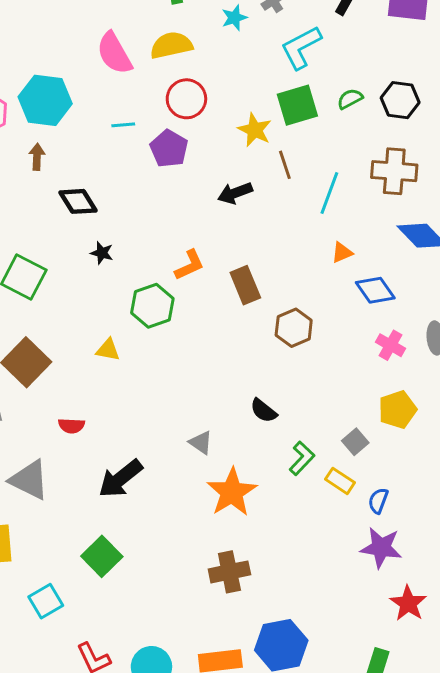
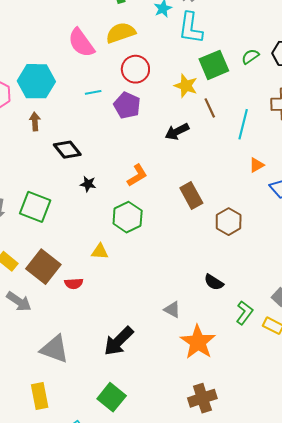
cyan L-shape: (301, 47) -> (191, 28), moved, turned -48
orange L-shape: (190, 265) -> (137, 175), moved
red semicircle: (71, 426) -> (74, 284), moved

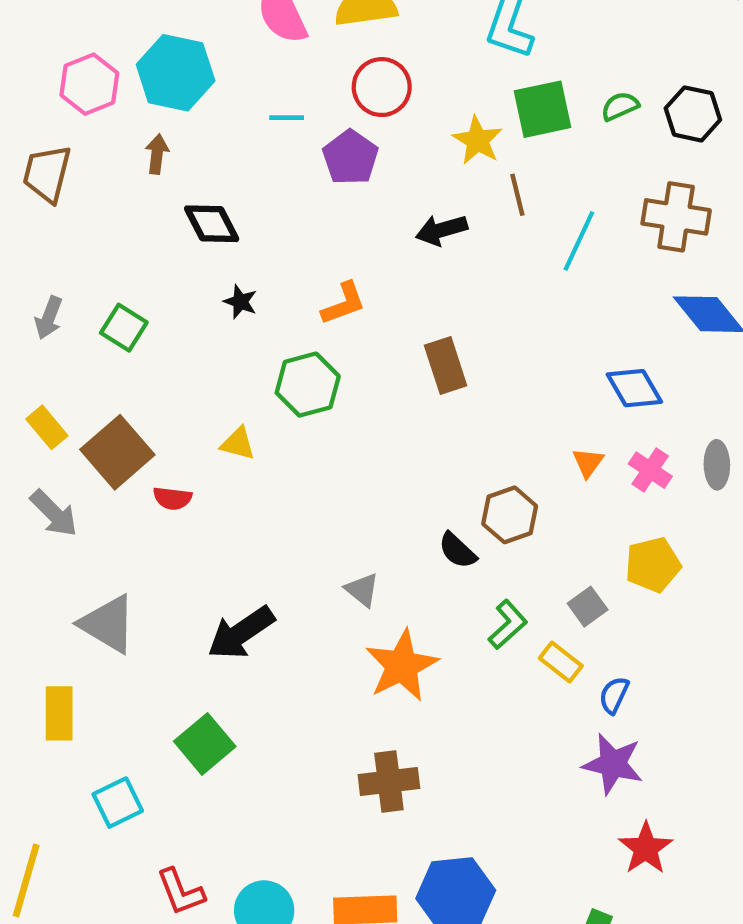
orange triangle: (257, 165) -> (588, 463), moved, turned -35
green square: (35, 207) -> (124, 328), size x0.7
brown hexagon: (229, 222) -> (510, 515), moved

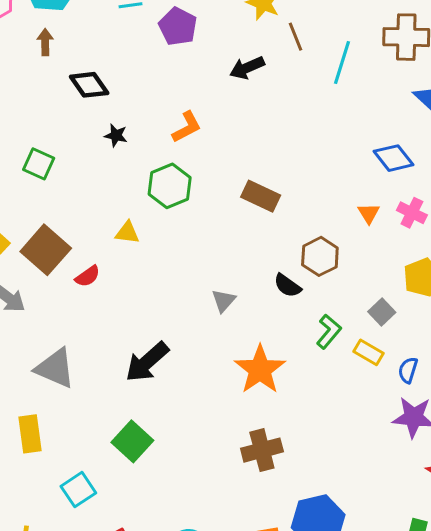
brown rectangle: (446, 365) -> (261, 196), moved, turned -39
red semicircle: (172, 498) -> (88, 276), turned -35
gray triangle: (362, 590) -> (223, 301), moved, turned 40

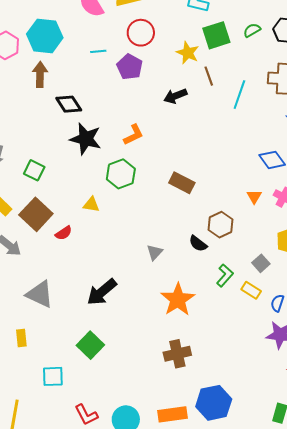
brown arrow: (45, 42) -> (40, 74), size x1.4
black star: (116, 135) -> (86, 139), size x2.0
green square: (39, 164) -> (34, 170), moved
yellow rectangle: (30, 434) -> (21, 338), size x0.7
cyan square: (78, 490) -> (53, 376), turned 30

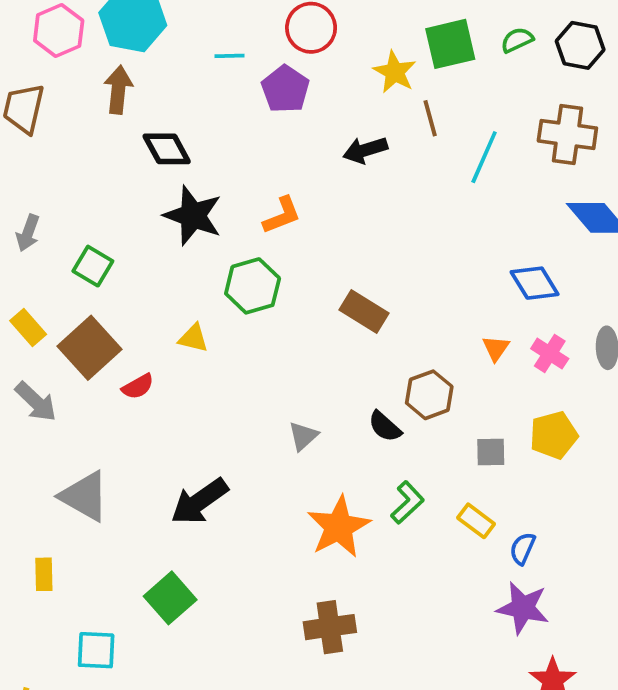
gray square: (261, 263) -> (491, 452), moved, turned 36
green L-shape: (225, 275) -> (407, 502), moved

